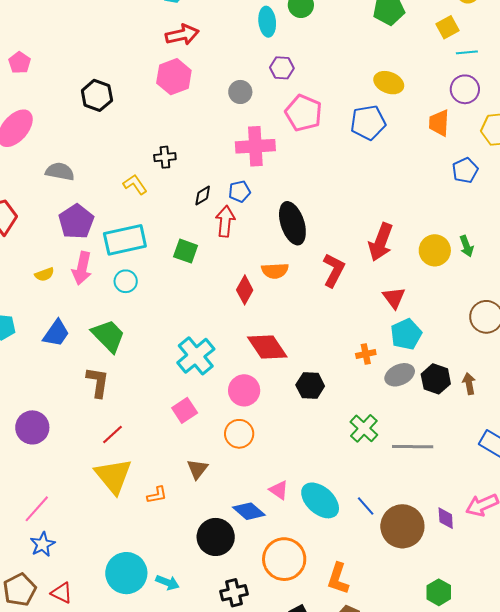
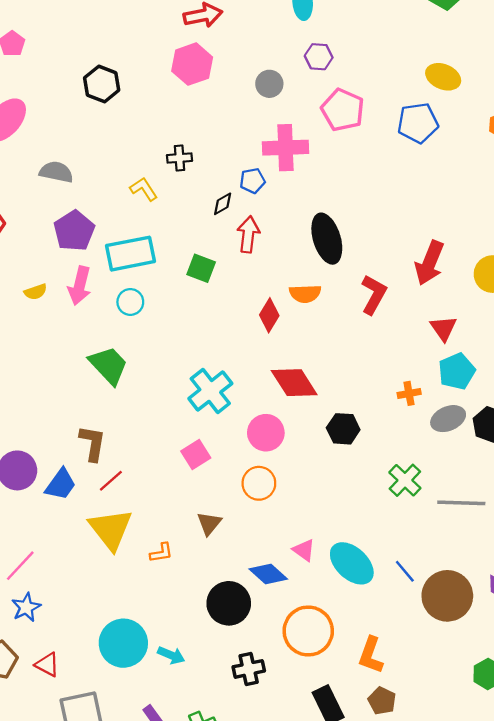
blue pentagon: (240, 191) -> (252, 181), moved
blue trapezoid: (56, 333) -> (61, 484), moved
brown L-shape: (98, 382) -> (93, 443), moved

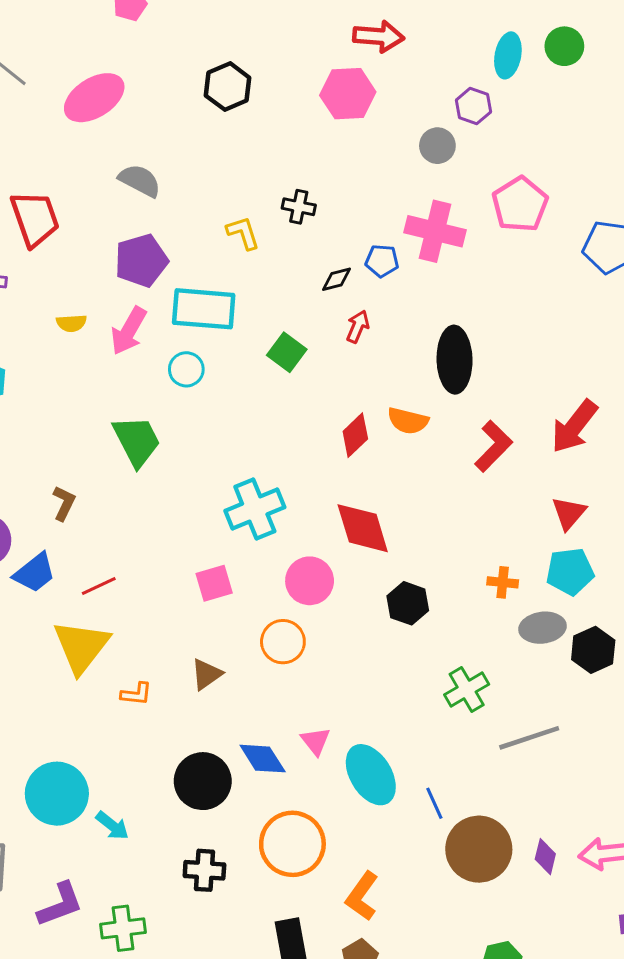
purple hexagon: (319, 57) -> (473, 106), moved
red arrow: (248, 234) -> (358, 327), size x0.7
brown L-shape: (93, 443) -> (64, 503), moved, size x0.7
gray line: (461, 503) -> (529, 738), turned -36

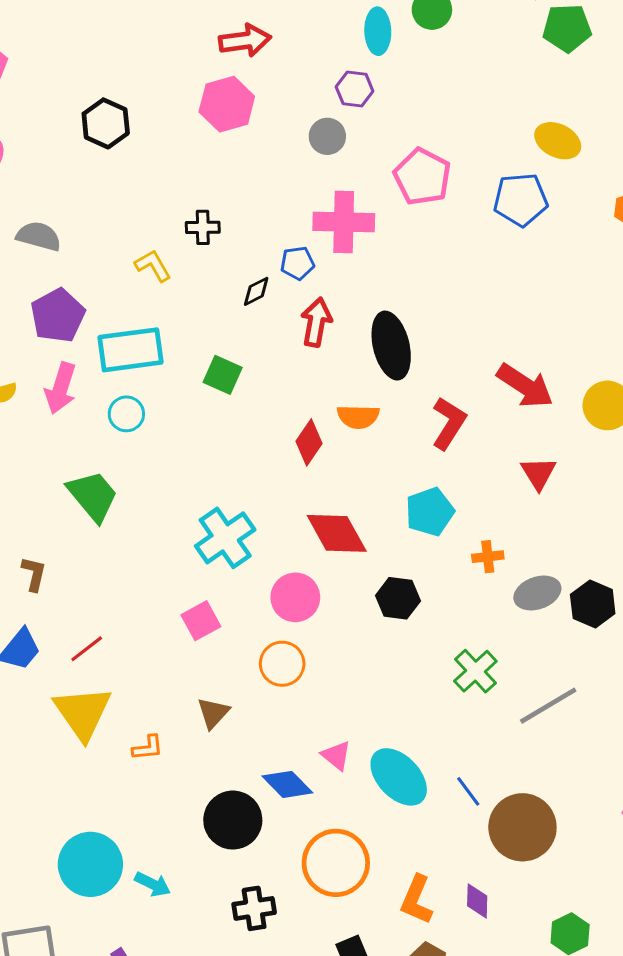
red arrow: (358, 327) -> (316, 322), moved, size x1.4
red arrow: (574, 426) -> (525, 386), turned -82
cyan pentagon: (570, 572) -> (430, 512), moved
purple diamond: (545, 857) -> (477, 901), moved

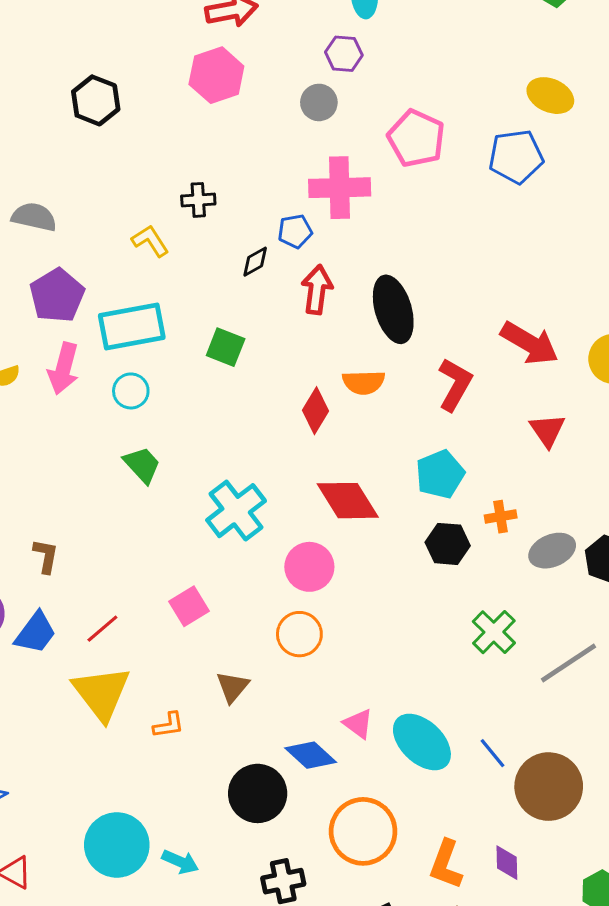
green trapezoid: (93, 496) -> (142, 465), moved, size x0.7
black hexagon: (398, 598) -> (448, 544), moved
pink square: (201, 621) -> (189, 606), moved

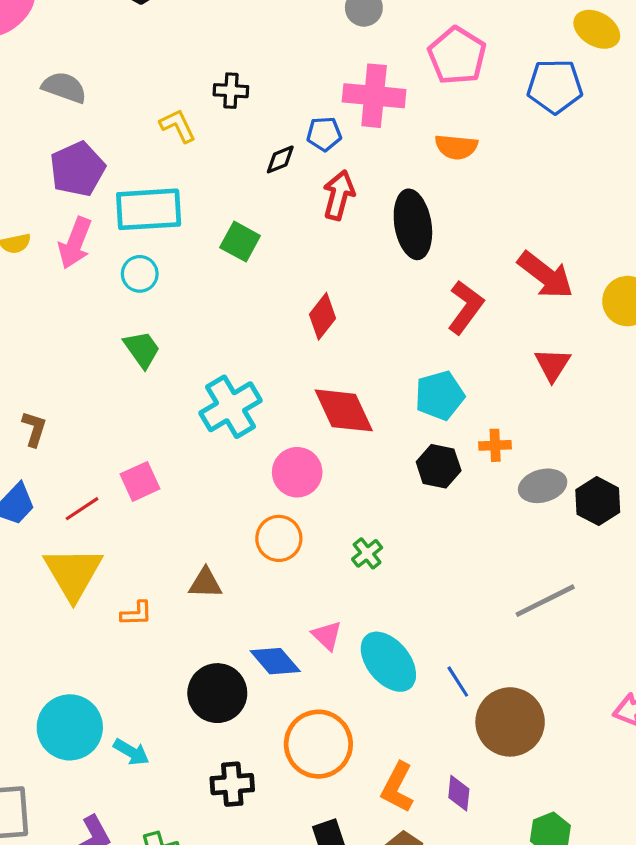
orange semicircle: (364, 382) -> (456, 147), moved
pink square: (189, 606) -> (140, 481), moved
green cross: (494, 632) -> (367, 553), moved, size x0.7
brown triangle: (233, 687) -> (205, 583), turned 45

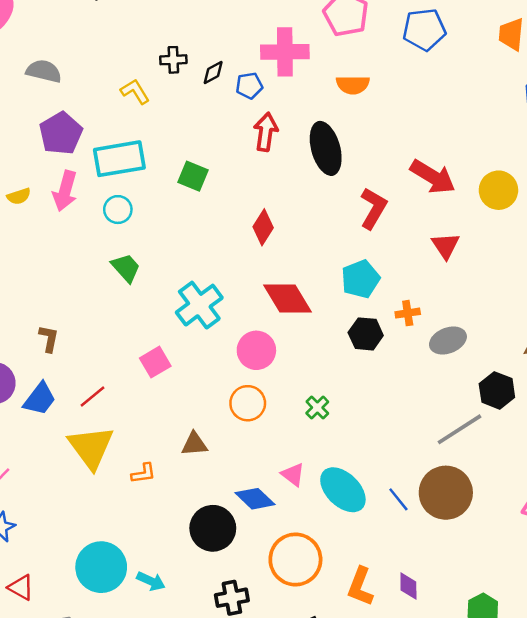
black diamond: (280, 159) -> (213, 73), moved
pink square: (140, 481) -> (155, 362), moved
black hexagon: (598, 501) -> (497, 390), moved
brown circle: (510, 722) -> (446, 493), moved

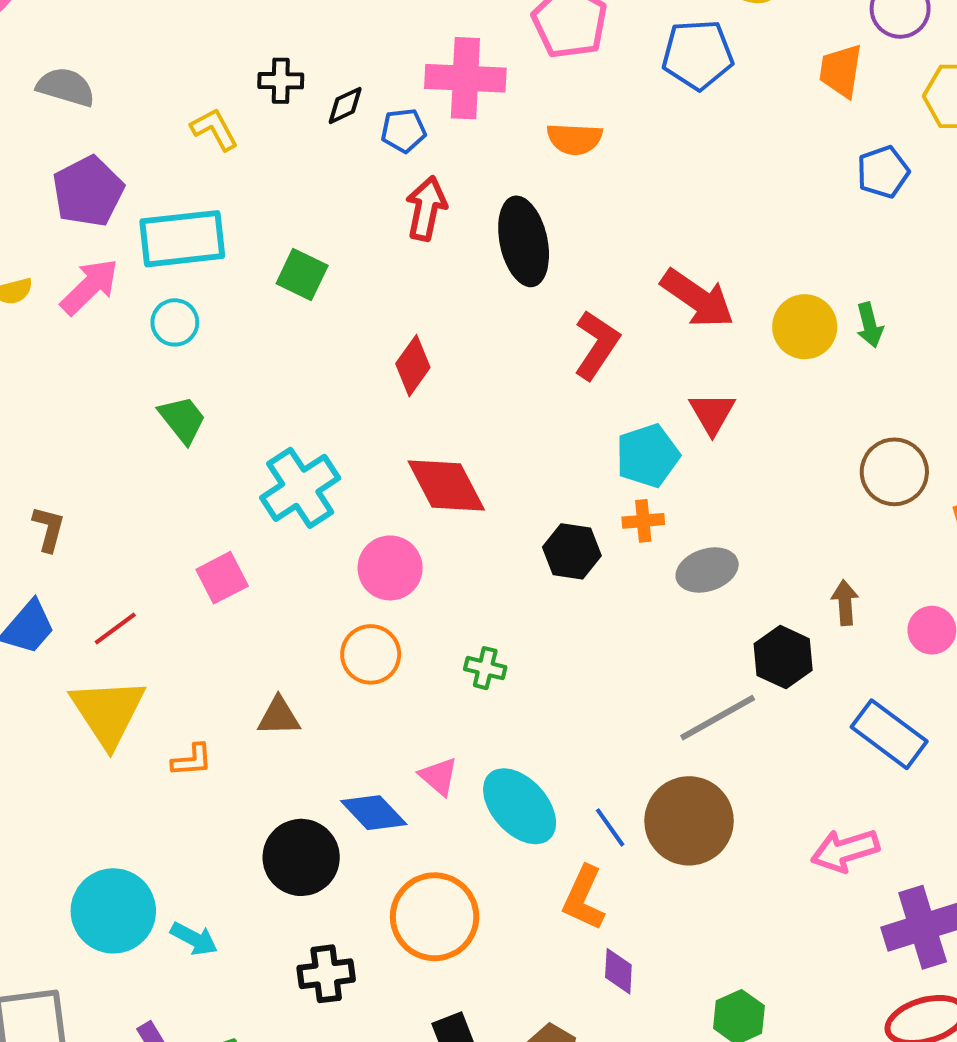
pink arrow: (65, 191) -> (90, 287), turned -153
cyan pentagon: (361, 279) -> (648, 456), moved
green cross: (317, 408) -> (485, 668), turned -35
orange L-shape: (360, 587) -> (584, 898), moved

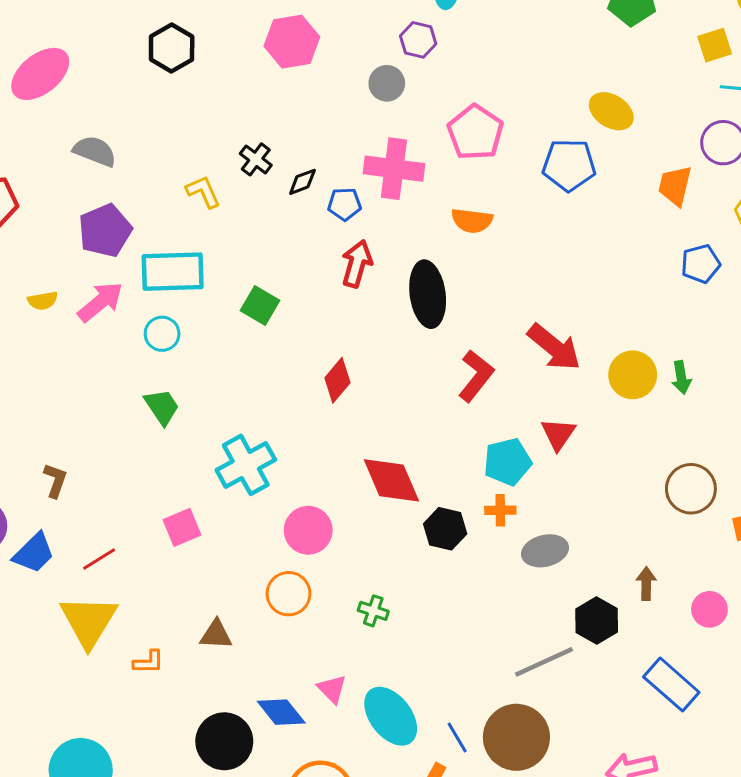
black cross: (281, 81) -> (256, 159), turned 32
red diamond: (446, 486) -> (391, 480), moved

